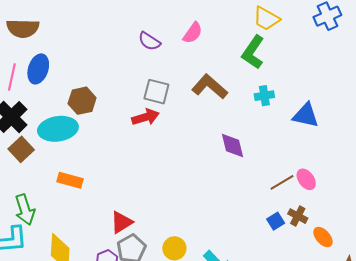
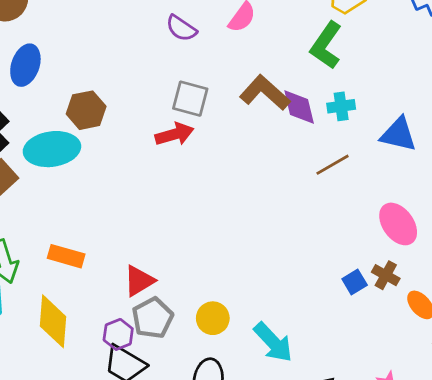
purple diamond: (232, 145) -> (299, 107), moved
pink ellipse: (306, 179) -> (398, 224), size x1.4
orange rectangle: (70, 180) -> (66, 256), moved
brown line: (282, 182) -> (333, 165), moved

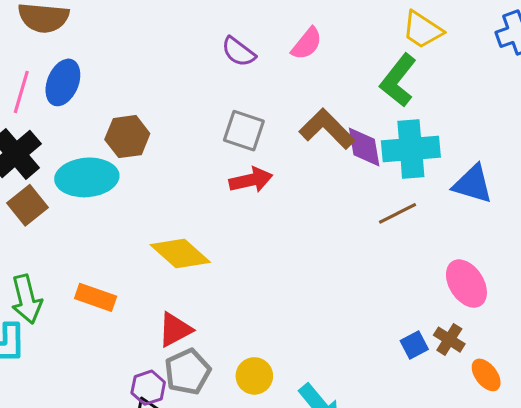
cyan cross: (341, 106) -> (411, 149), size x1.8
red arrow: (174, 134) -> (251, 180), moved
yellow diamond: (53, 321) -> (180, 254), moved, turned -56

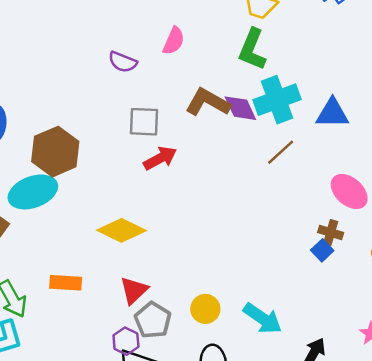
brown hexagon: (127, 137) -> (55, 152), size x1.4
brown cross: (449, 340) -> (331, 233), moved

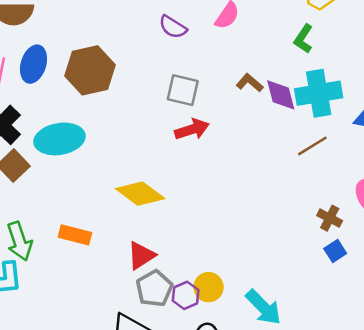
green L-shape: (252, 49) -> (304, 39), size x0.7
brown L-shape: (208, 102) -> (250, 83), size x0.6
brown hexagon: (55, 152) -> (90, 70), moved
brown cross: (331, 233) -> (330, 218), moved
purple hexagon: (126, 341) -> (186, 295), moved

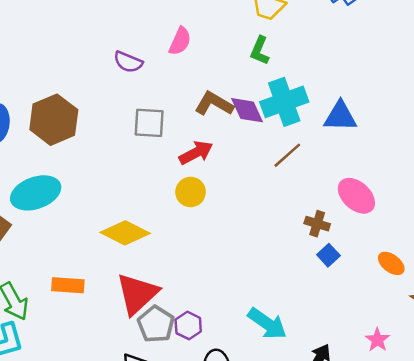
brown L-shape: (250, 83) -> (214, 104), size x1.4
red arrow: (192, 129) -> (196, 153), moved
red triangle: (141, 255) -> (137, 294), size x1.5
yellow circle: (208, 287) -> (191, 192), moved

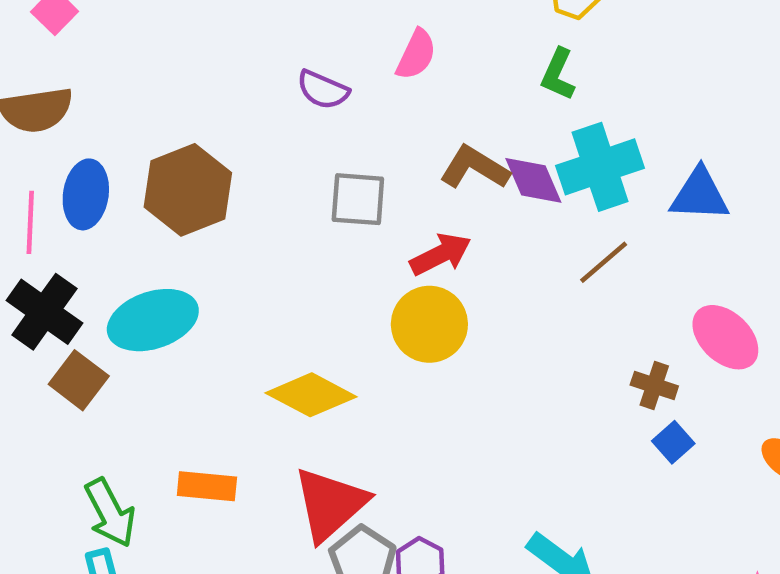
yellow circle: (191, 192) -> (429, 324), size x1.4

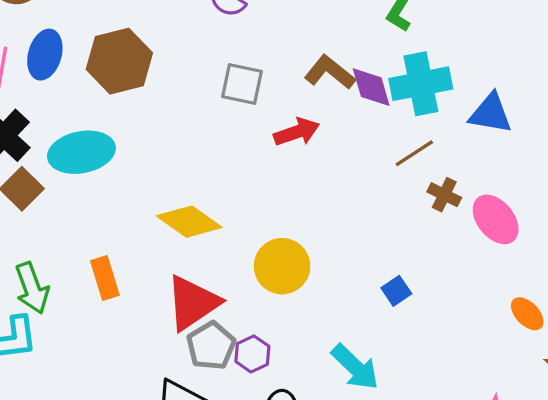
yellow circle: (429, 324) -> (282, 266), moved
brown cross: (654, 385) -> (444, 195), moved
blue square: (673, 442) -> (396, 291), moved
orange rectangle: (207, 486) -> (105, 278), turned 60

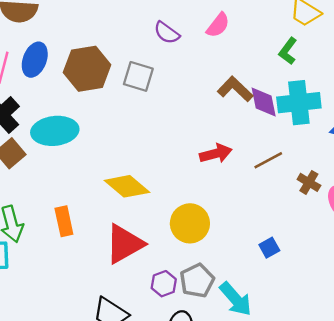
gray square: (242, 84) -> (138, 76), moved
red arrow: (297, 132) -> (216, 154), moved
brown line: (414, 153) -> (268, 160), moved
gray pentagon: (211, 346) -> (197, 281), moved

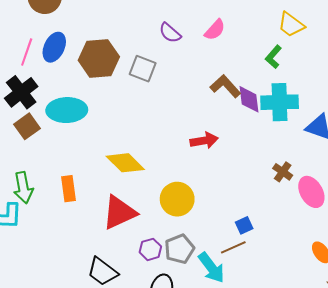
brown line: (268, 160) -> (233, 247), moved

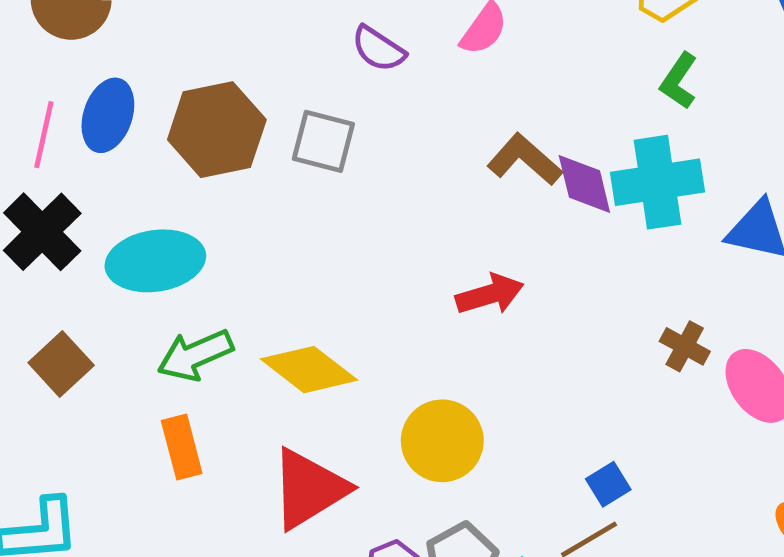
green L-shape: (273, 57) -> (679, 81), moved
brown square: (27, 126) -> (61, 364), moved
green arrow: (23, 188) -> (195, 355), moved, turned 84

